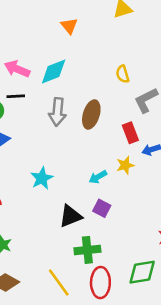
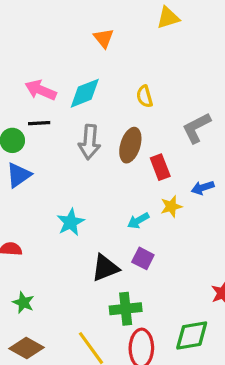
yellow semicircle: (123, 74) -> (145, 96), moved
red rectangle: (130, 133) -> (160, 167), moved

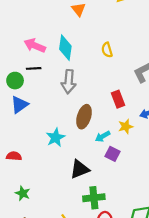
cyan diamond: (85, 93) -> (65, 48), turned -60
brown ellipse: (130, 145) -> (84, 117), moved
purple square: (143, 258) -> (112, 154), moved

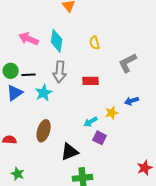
black line: (34, 68) -> (29, 75), moved
red rectangle: (118, 99) -> (91, 81), moved, turned -70
brown ellipse: (84, 117) -> (44, 131), moved
cyan star: (56, 137) -> (44, 93), moved

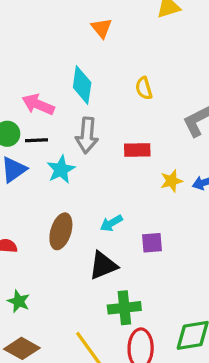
pink arrow: (29, 39) -> (38, 104), moved
yellow star: (112, 113) -> (171, 181), moved
cyan arrow: (91, 122) -> (111, 223), moved
purple square: (100, 138) -> (152, 243), turned -32

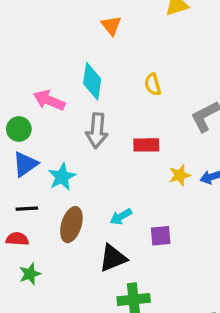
black line: (37, 140) -> (27, 209), moved
cyan star: (61, 170) -> (62, 177), moved
green star: (19, 301) -> (30, 274), moved, turned 30

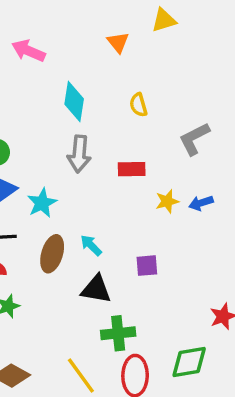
orange triangle: (111, 25) -> (118, 42), moved
pink arrow: (49, 100) -> (28, 51), moved
cyan arrow: (121, 217) -> (91, 245), moved, turned 75
black triangle: (113, 258) -> (96, 289), turned 32

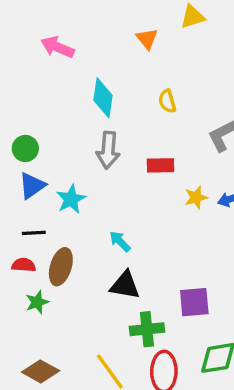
brown ellipse: (52, 254) -> (61, 267), moved
purple square: (147, 266) -> (194, 302), moved, size x1.4

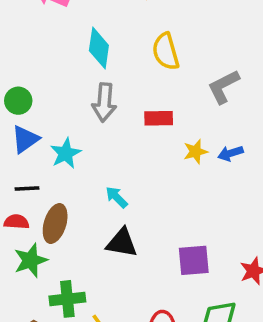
yellow semicircle: (167, 101) -> (166, 52), size x1.5
green star: (37, 302) -> (31, 260), size x1.4
green cross: (147, 329) -> (67, 299), moved

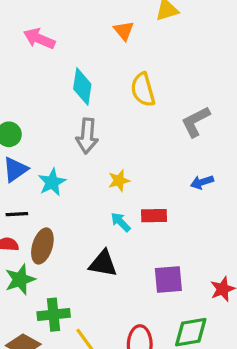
red rectangle: (159, 118) -> (154, 216), moved
yellow star: (195, 152) -> (119, 181), moved
cyan arrow: (117, 197) -> (121, 222), moved

